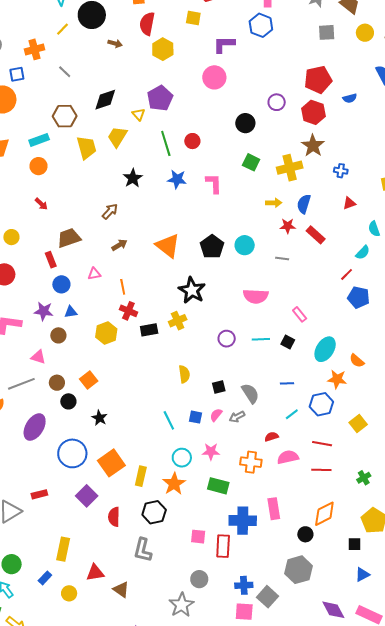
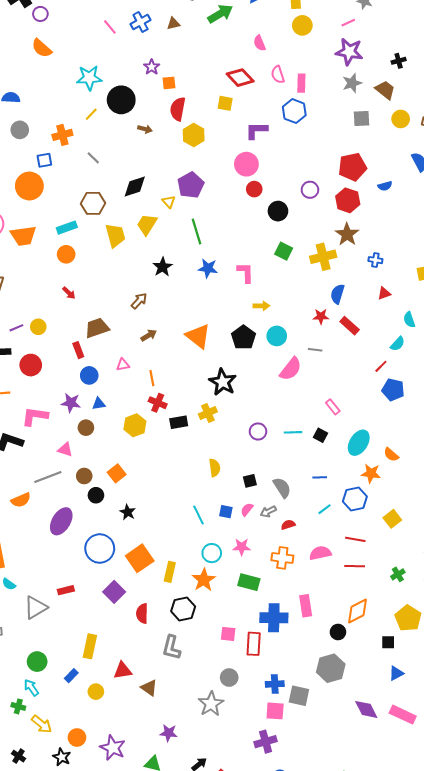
red circle: (192, 141) -> (254, 189), moved
yellow arrow: (274, 203) -> (261, 306), moved
pink semicircle: (256, 296) -> (291, 369), moved, turned -55
red semicircle: (272, 437) -> (288, 525), moved
gray square: (267, 597) -> (299, 696), turned -30

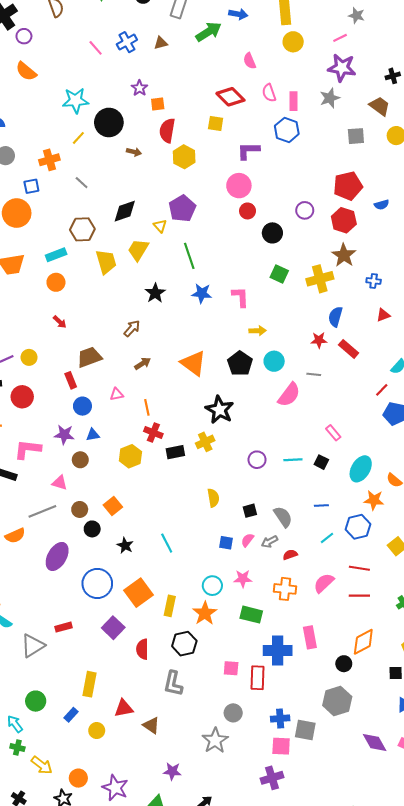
gray star: (352, 83) -> (330, 98), moved
cyan line: (199, 515) -> (167, 543), moved
pink semicircle: (320, 553) -> (324, 583), turned -30
cyan arrow: (31, 688) -> (15, 724), moved

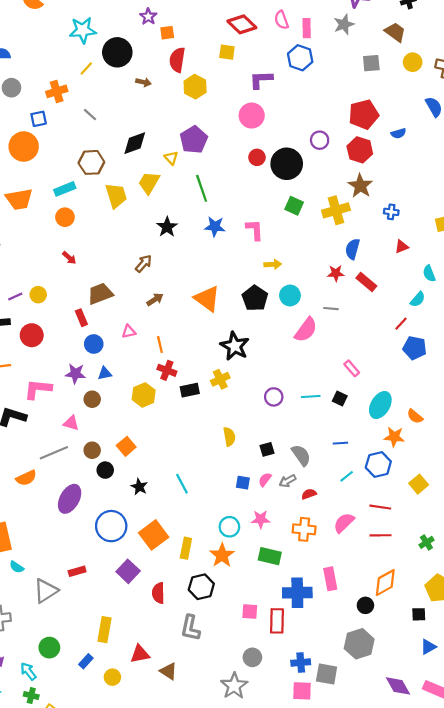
red circle: (248, 211) -> (257, 157), moved
black circle: (272, 233) -> (287, 164), size x1.5

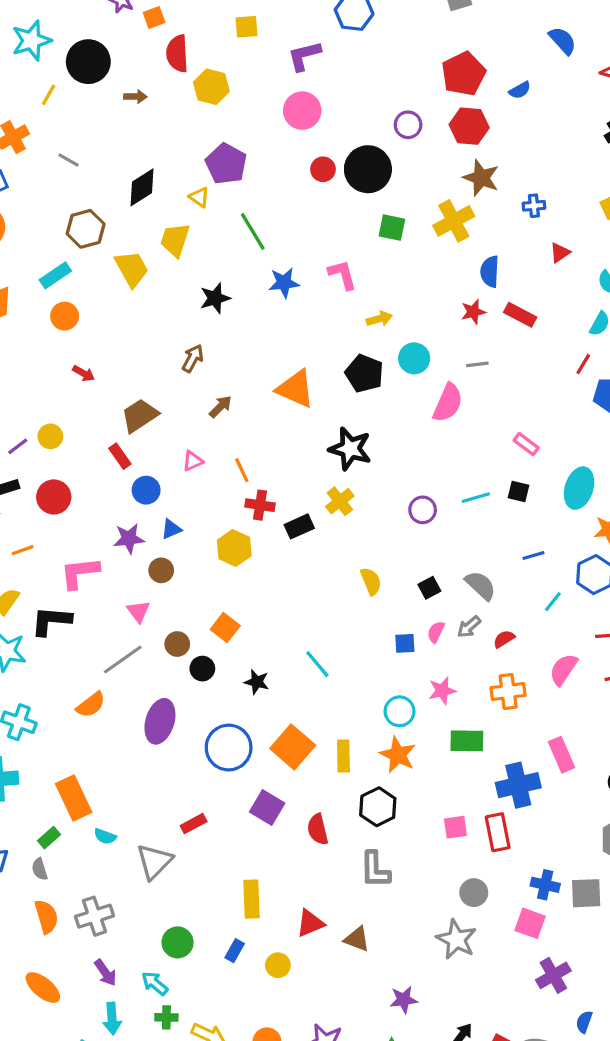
black star: (167, 227) -> (215, 298), turned 30
pink triangle: (71, 423) -> (138, 611), turned 49
blue cross: (301, 663) -> (545, 885), turned 30
pink square: (302, 691) -> (530, 923), moved, turned 30

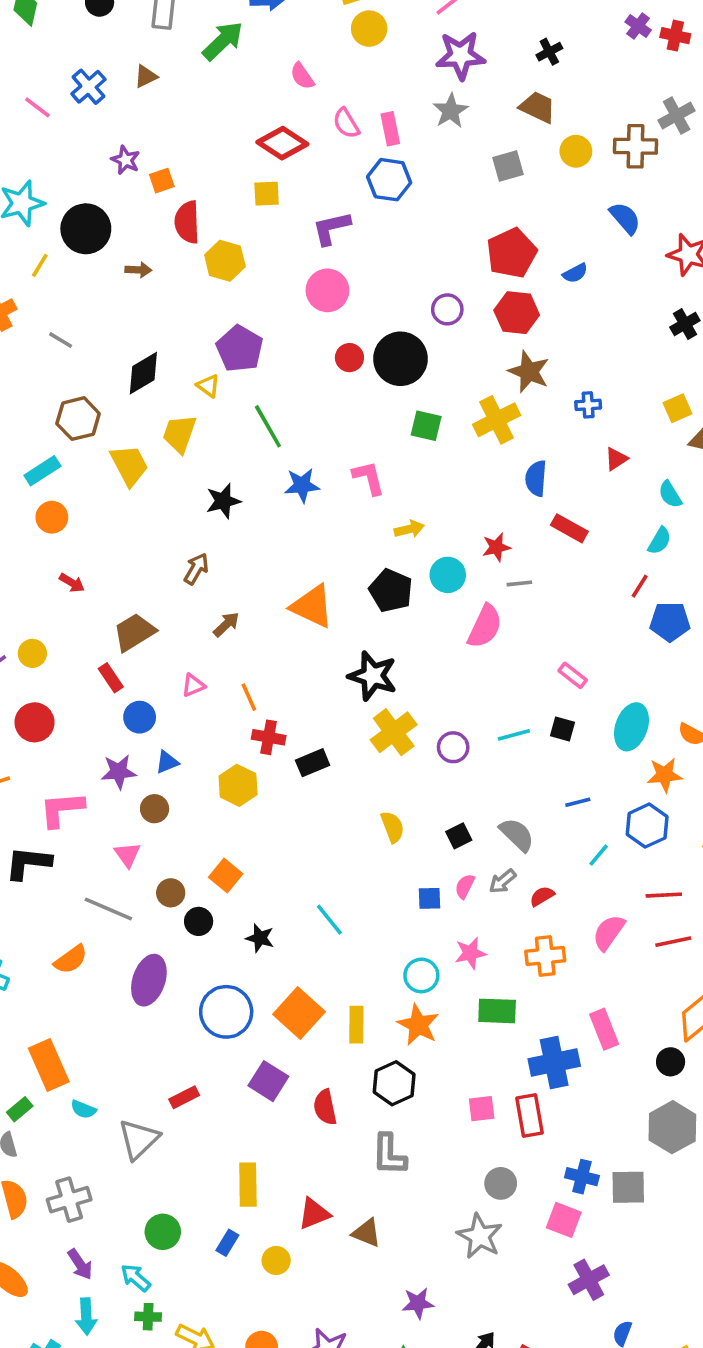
red star: (473, 312) -> (496, 547), moved
yellow cross: (340, 501) -> (394, 732), moved, size x1.4
gray line: (123, 660) -> (108, 909), turned 57

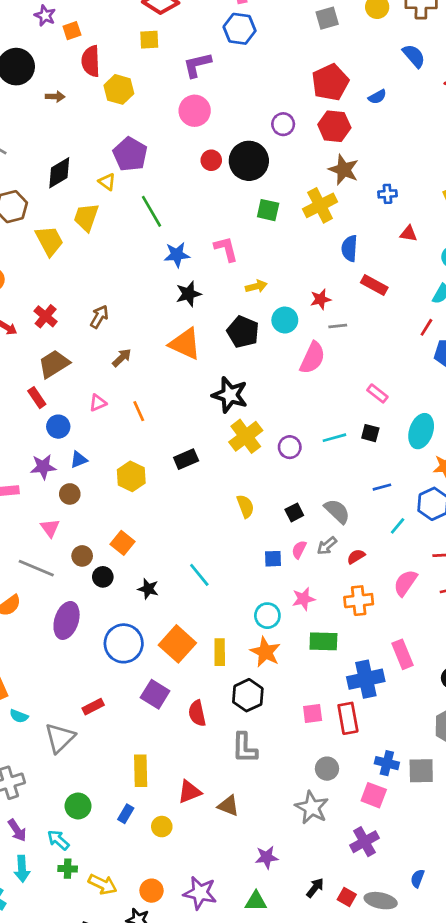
red triangle: (616, 459) -> (409, 234), turned 42
black star: (223, 501) -> (188, 294), moved
red cross: (269, 737) -> (46, 316), moved, turned 30
purple cross: (589, 1280) -> (365, 842), moved

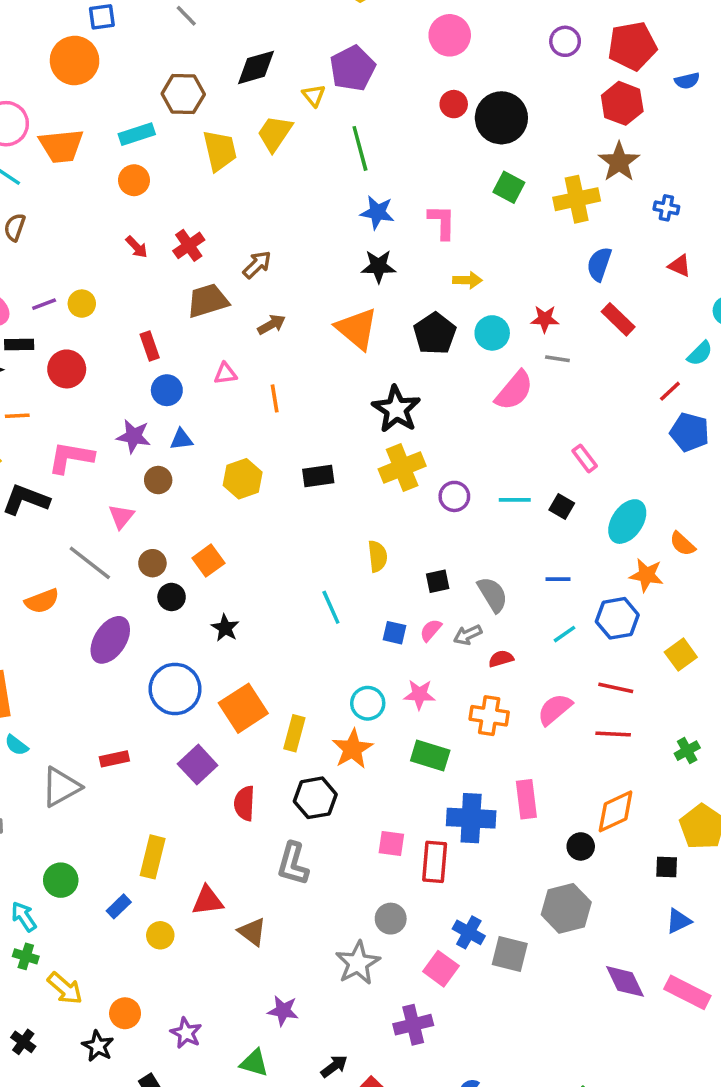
purple circle: (283, 124) -> (565, 41), moved
brown trapezoid: (54, 364) -> (208, 301), moved
cyan line: (199, 575) -> (331, 607), moved
purple star: (200, 893) -> (186, 1033), size x0.7

